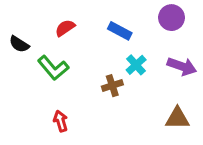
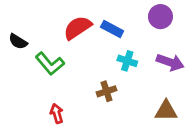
red semicircle: (65, 28) -> (77, 28), moved, size x1.5
cyan cross: (136, 65) -> (127, 61), turned -30
brown cross: (112, 86) -> (107, 91), moved

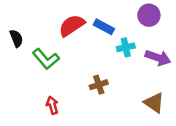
black semicircle: (18, 42) -> (16, 38), turned -144
cyan cross: (127, 61) -> (126, 47), moved, turned -30
brown triangle: (166, 111) -> (154, 103), turned 35

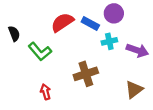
purple circle: (149, 15) -> (114, 13), moved
brown cross: (99, 85) -> (86, 74), size x1.5
brown triangle: (154, 103) -> (134, 90), turned 48

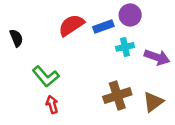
blue rectangle: (90, 23) -> (103, 27), turned -48
green L-shape: (40, 51) -> (46, 76), moved
brown cross: (86, 74) -> (117, 96), moved

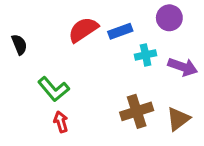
purple circle: (130, 15) -> (169, 18), moved

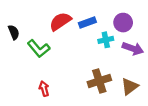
purple circle: (169, 18) -> (123, 23), moved
green L-shape: (53, 89) -> (39, 49), moved

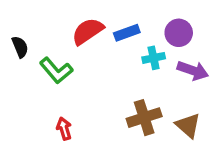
brown triangle: (130, 86) -> (188, 125), turned -42

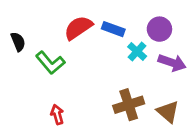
blue rectangle: (127, 33) -> (113, 29), turned 40
cyan cross: (154, 58) -> (137, 51), turned -36

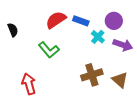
green L-shape: (50, 63) -> (49, 50), moved
red arrow: (57, 114) -> (29, 84), moved, size x1.5

